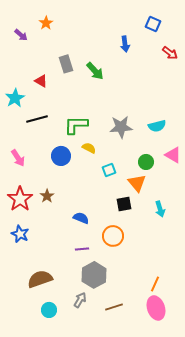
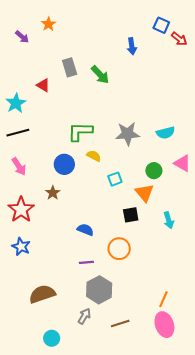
red arrow: (170, 53) -> (179, 39), moved
black line: (37, 119) -> (18, 133), moved
brown star: (47, 196) -> (53, 193), moved
cyan circle: (49, 310) -> (52, 338), moved

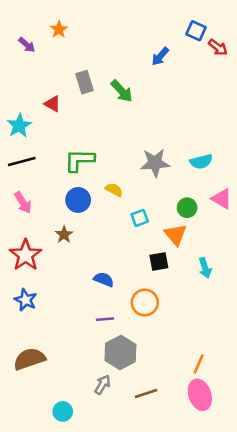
blue arrow: (132, 46) -> (160, 56), turned 49
green L-shape: (80, 132) -> (79, 160), moved
brown semicircle: (42, 294) -> (29, 359), moved

